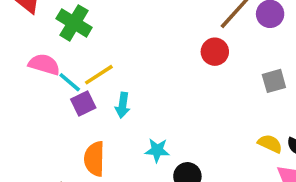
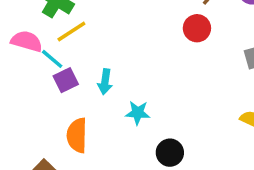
yellow line: (99, 75) -> (71, 31), moved
cyan star: (157, 150) -> (138, 113), moved

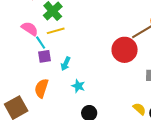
red circle: (197, 28) -> (125, 50), size x1.6

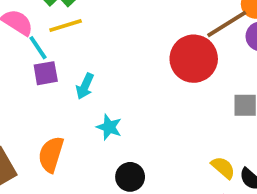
orange semicircle: (41, 88) -> (51, 154), moved

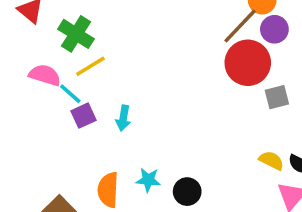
red circle: (194, 59) -> (248, 63), moved
cyan star: (109, 127) -> (148, 180), moved

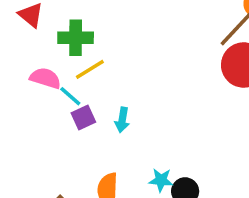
green cross: (76, 34) -> (76, 38), turned -32
cyan star: (148, 180) -> (161, 180), moved

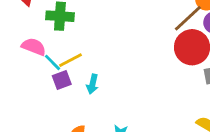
yellow line: (90, 69) -> (70, 60), moved

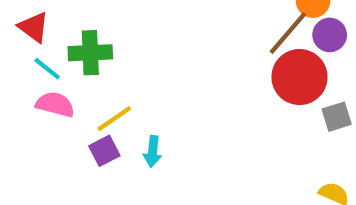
cyan line: (53, 62) -> (47, 69), moved

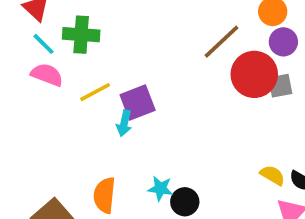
brown line: (288, 33) -> (222, 42), moved
gray square: (337, 117) -> (280, 86), moved
purple square: (104, 151) -> (138, 102), moved, size x1.4

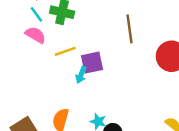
brown line: (222, 42) -> (130, 29), moved, turned -64

